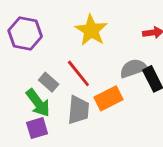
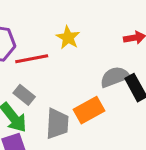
yellow star: (91, 30) -> (68, 38), size x0.7
red line: (78, 73) -> (32, 59), moved, turned -60

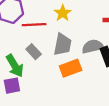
gray rectangle: (24, 95) -> (34, 52), moved
gray trapezoid: (57, 124) -> (63, 44), moved

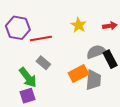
yellow star: (63, 13) -> (79, 25), moved
gray trapezoid: (63, 44) -> (93, 80), moved

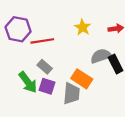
orange rectangle: (78, 74) -> (82, 79), turned 60
gray trapezoid: (93, 80) -> (72, 94), moved
purple square: (27, 96) -> (47, 86), moved, turned 35

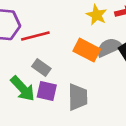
yellow star: (83, 27) -> (97, 15), moved
orange rectangle: (82, 79) -> (87, 50), moved

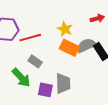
yellow star: (97, 15) -> (65, 29), moved
purple square: (47, 91) -> (45, 90), moved

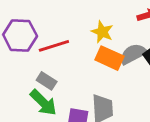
gray rectangle: (35, 61) -> (47, 81), moved

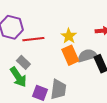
orange rectangle: (109, 58) -> (70, 55), turned 30

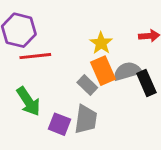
red line: (33, 39) -> (35, 56), moved
gray rectangle: (23, 62) -> (87, 85), moved

